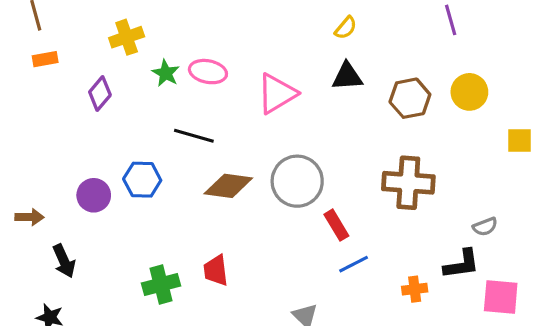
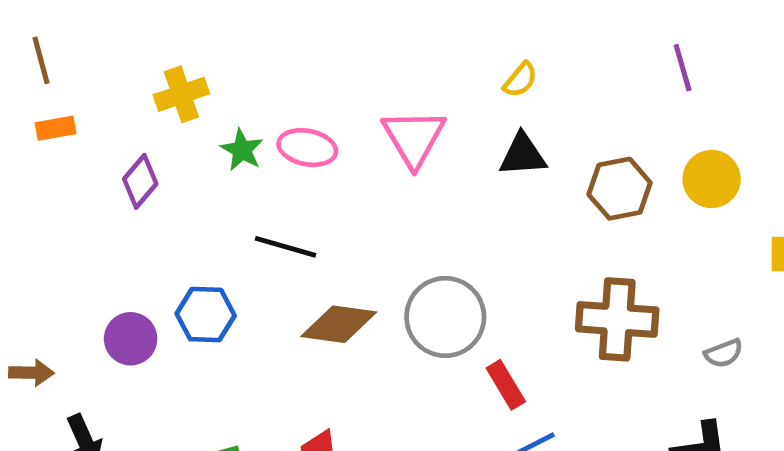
pink triangle: (277, 94) -> (414, 138), moved, turned -30
gray semicircle: (485, 227) -> (724, 353), moved

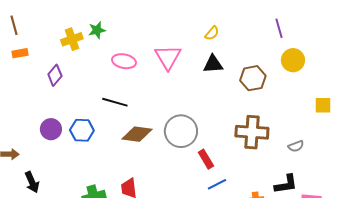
green star: (242, 150) -> (97, 30), moved, turned 30
yellow circle: (712, 179) -> (293, 60), moved
purple circle: (131, 339) -> (51, 129), moved

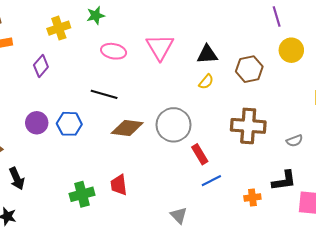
green star: (97, 30) -> (96, 15), moved
yellow semicircle: (212, 33) -> (206, 82), moved

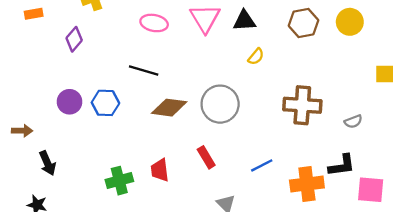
black triangle: (207, 54) -> (244, 21), moved
brown hexagon: (249, 69) -> (303, 23), moved
red rectangle: (200, 154) -> (206, 157), moved
orange cross: (252, 197) -> (307, 184), size x1.8

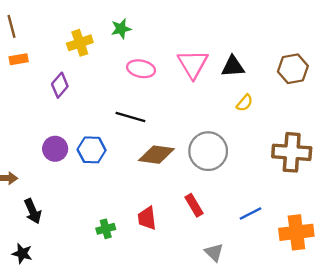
green cross: (119, 181) -> (106, 229), size x0.7

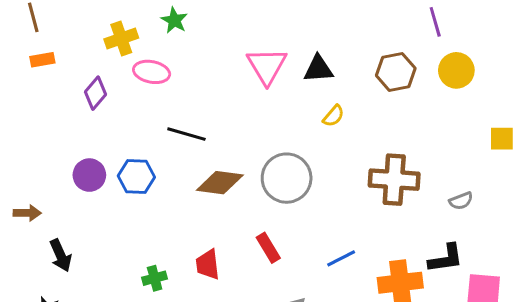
green star: (121, 29) -> (174, 20), turned -30
pink ellipse: (141, 69) -> (152, 72), moved

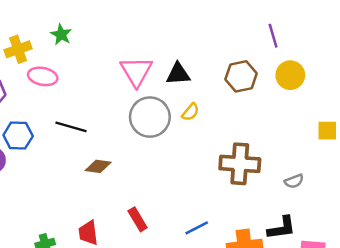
blue hexagon: (136, 177) -> (18, 136), moved
gray circle: (287, 178) -> (150, 117), moved
brown diamond: (220, 183) -> (98, 166), size x0.7

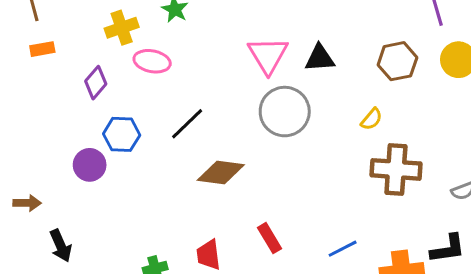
yellow semicircle: (191, 112) -> (372, 119), moved
black line: (71, 127) -> (187, 124), turned -60
brown diamond: (98, 166) -> (221, 172), size x1.4

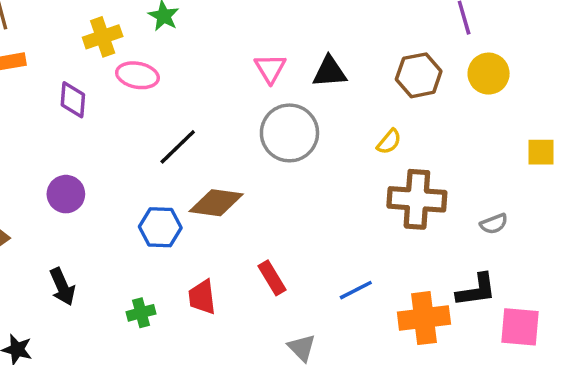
pink triangle: (268, 55) -> (270, 68), size x0.7
purple diamond: (96, 83) -> (73, 100), turned -36
blue hexagon: (122, 134) -> (160, 227), moved
black arrow: (61, 246) -> (62, 287), moved

